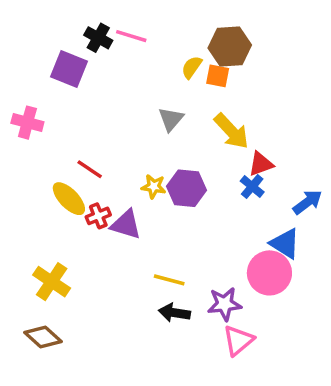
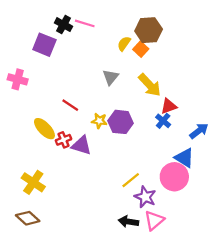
orange square: (218, 76) -> (141, 49), turned 32
red line: (90, 169) -> (70, 105), moved
yellow line: (169, 280) -> (131, 180), moved, turned -54
purple star: (225, 304) -> (145, 197), turned 30
black arrow: (174, 313) -> (128, 222), moved

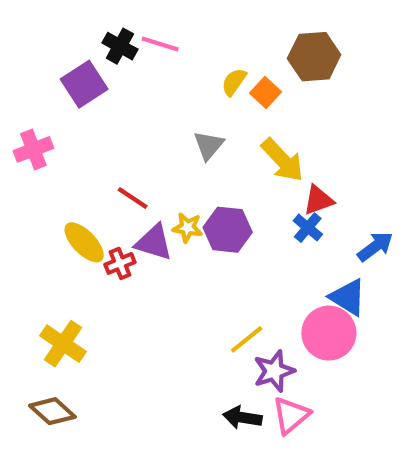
brown hexagon: (149, 30) -> (314, 57), moved
purple square: (44, 45) -> (84, 84), turned 35
pink cross: (18, 79) -> (33, 149), turned -36
purple triangle: (81, 145) -> (154, 242), moved
purple star: (145, 197) -> (274, 371), turned 30

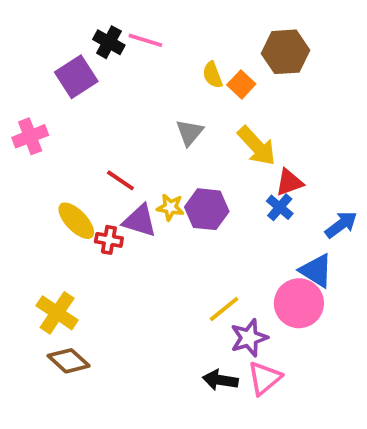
yellow semicircle: (234, 82) -> (213, 75), turned -56
red cross: (120, 263) -> (109, 240), turned 32
brown diamond: (52, 411) -> (69, 361), moved

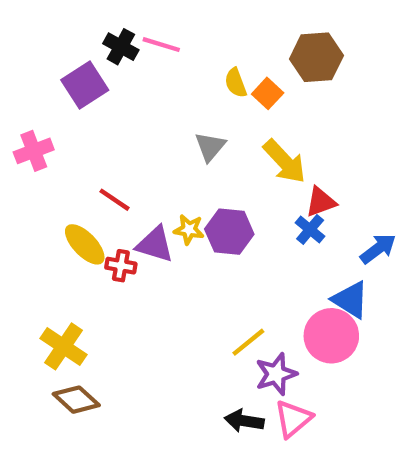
red line: (120, 180) -> (114, 200), moved

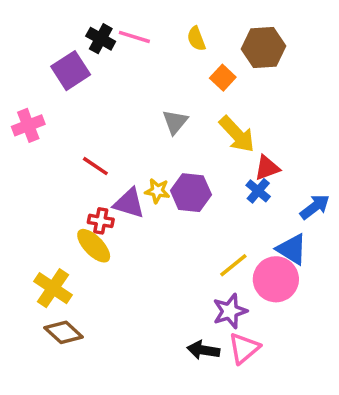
yellow semicircle: (236, 83) -> (196, 39), moved
yellow ellipse: (85, 244) -> (94, 246), moved
yellow line: (248, 342) -> (233, 265), moved

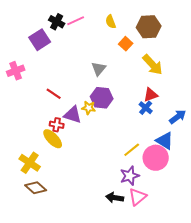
pink line: (134, 37) -> (76, 21), turned -42
yellow arrow: (237, 134) -> (153, 65), moved
purple hexagon: (191, 193) -> (102, 98), moved

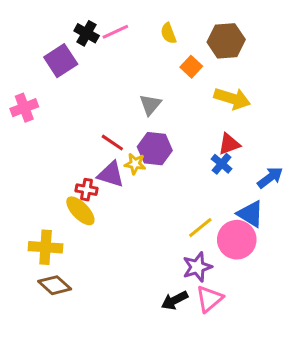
yellow arrow: (153, 65) -> (232, 99), turned -30
red line: (54, 94) -> (112, 143), moved
yellow cross: (30, 163) -> (46, 247), turned -30
black arrow: (115, 198) -> (175, 300), turned -36

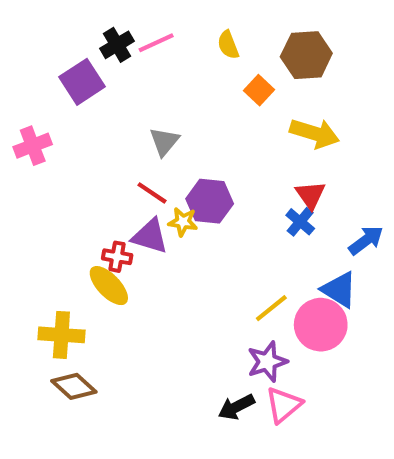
black cross: (87, 33) -> (117, 45), turned 30
gray triangle: (150, 105) -> (164, 142), moved
red triangle: (229, 144) -> (310, 195), turned -45

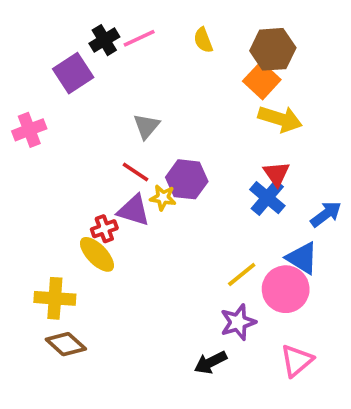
orange square: (259, 90) -> (262, 80), moved, size x1.4
blue cross: (300, 222) -> (267, 198), size x1.4
red cross: (117, 257) -> (104, 229), turned -30
pink triangle: (284, 405) -> (297, 361), moved

